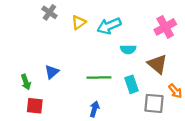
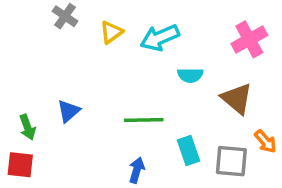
cyan rectangle: (131, 84) -> (189, 150), moved
red square: (35, 106) -> (20, 165), moved

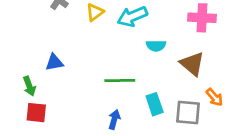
pink cross: (249, 39) -> (202, 18), turned 32
blue triangle: (69, 111) -> (54, 62), moved, turned 30
red square: (20, 165) -> (36, 113), moved

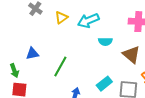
green line: (120, 80) -> (60, 67), moved, turned -60
cyan rectangle: (155, 104) -> (104, 84), turned 70

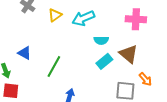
blue triangle: (32, 54) -> (24, 53), turned 40
cyan rectangle: (104, 84) -> (104, 61), moved

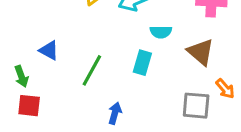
cyan rectangle: (104, 61) -> (142, 63), moved, turned -35

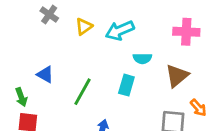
brown triangle: (201, 52) -> (177, 76), turned 40

